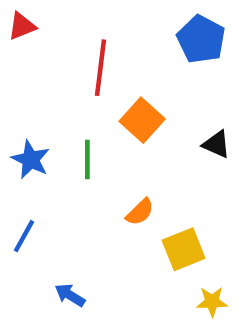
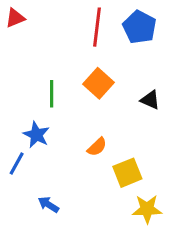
red line: (101, 68) -> (97, 27), moved
blue star: (31, 160) -> (36, 135), moved
green line: (87, 160) -> (52, 94), moved
yellow star: (212, 302) -> (147, 209), size x1.4

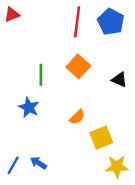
blue line: (17, 164) -> (13, 165), moved

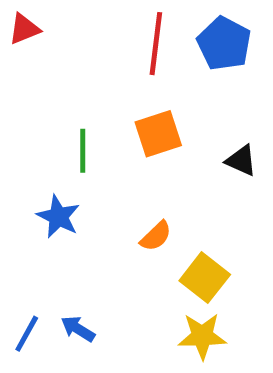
orange square: (78, 66) -> (158, 134), turned 30
yellow square: (101, 138) -> (205, 278), turned -30
yellow star: (117, 167) -> (202, 336), moved

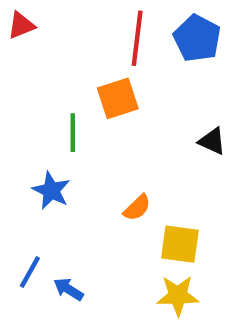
orange square: (158, 134) -> (118, 98), moved
yellow square: (205, 278) -> (180, 244), turned -30
blue line: (27, 334) -> (30, 272), moved

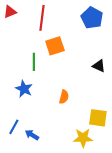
red line: (137, 38) -> (42, 18), moved
orange semicircle: (137, 208) -> (64, 97), turned -32
yellow square: (180, 244) -> (98, 118), moved

